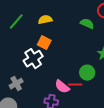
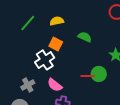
green semicircle: (87, 24) -> (85, 37), moved
red line: (75, 85) -> (88, 76), moved
pink semicircle: (62, 87) -> (55, 85), moved

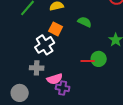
gray cross: (28, 85) -> (37, 68), moved, turned 32
pink semicircle: (55, 85) -> (55, 79), moved, turned -56

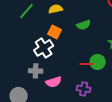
green semicircle: (85, 22) -> (84, 25), turned 136
purple cross: (63, 88) -> (84, 89), moved

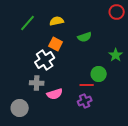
red line: (87, 64) -> (87, 85), moved
purple cross: (84, 89) -> (85, 101), turned -32

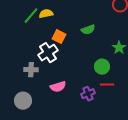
yellow semicircle: (57, 21) -> (46, 14), moved
gray cross: (37, 83) -> (31, 70), moved
red line: (87, 85) -> (107, 85), moved

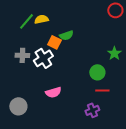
green semicircle: (88, 30) -> (66, 35), moved
gray cross: (31, 70) -> (22, 55), moved
purple cross: (88, 94) -> (92, 110), moved

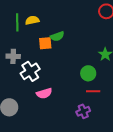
green line: (26, 21) -> (17, 22), turned -42
orange square: (54, 42) -> (45, 43), turned -32
white cross: (43, 58) -> (30, 71), moved

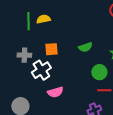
green semicircle: (57, 36) -> (85, 47), moved
orange square: (45, 43) -> (51, 49), moved

